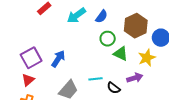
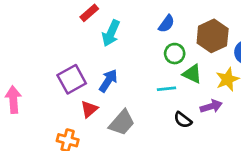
cyan arrow: (76, 15) -> (111, 33), moved, turned -30
cyan line: (95, 79) -> (166, 89), moved
red triangle: (28, 80) -> (89, 109), moved

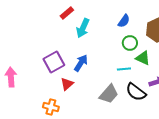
black semicircle: (183, 120) -> (136, 92), size x1.5
gray trapezoid: (122, 123) -> (109, 94), moved

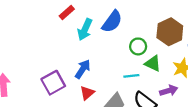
blue semicircle: (124, 21) -> (112, 22), moved, size x1.5
purple square: (54, 62) -> (53, 83), moved
red triangle: (67, 84) -> (87, 93), moved

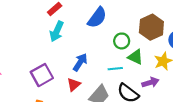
cyan arrow: (85, 29) -> (57, 31), moved
blue arrow: (83, 69) -> (80, 62), moved

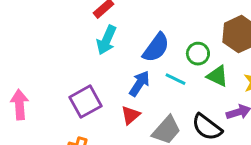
blue semicircle: (97, 18) -> (156, 48), moved
cyan line: (115, 69) -> (175, 79), moved, turned 32

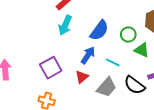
cyan line: (175, 79) -> (113, 62), moved

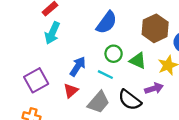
blue semicircle: (99, 30) -> (107, 23), moved
green circle: (128, 35) -> (114, 54), moved

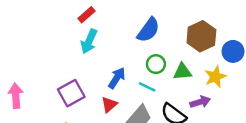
green triangle: (138, 61) -> (182, 72), turned -30

